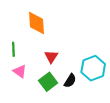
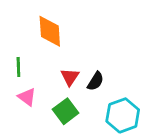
cyan hexagon: (93, 68) -> (123, 115), moved
black semicircle: (70, 81) -> (96, 81), moved

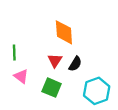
orange diamond: (50, 31) -> (64, 32), moved
green square: (66, 111) -> (52, 88), turned -30

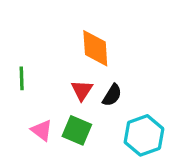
pink triangle: (21, 76) -> (42, 130), moved

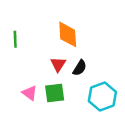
green line: (22, 78) -> (15, 39), moved
green square: (77, 130) -> (55, 93), turned -30

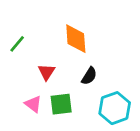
green line: (15, 39) -> (17, 44), turned 42
red triangle: (58, 64) -> (46, 72), moved

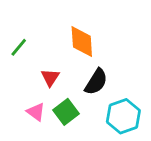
black semicircle: (89, 76) -> (96, 82), size x1.4
green square: (61, 104) -> (66, 112), turned -30

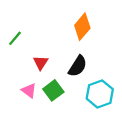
orange diamond: (82, 42) -> (82, 27), moved, turned 44

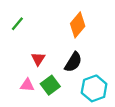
green line: (15, 38) -> (17, 24), moved
pink triangle: (29, 90) -> (27, 85), turned -32

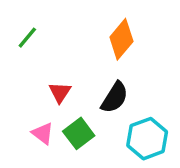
pink triangle: (27, 85) -> (43, 133), turned 32

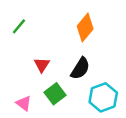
pink triangle: (43, 133) -> (24, 103), moved

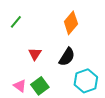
green square: (55, 94) -> (40, 86), moved

